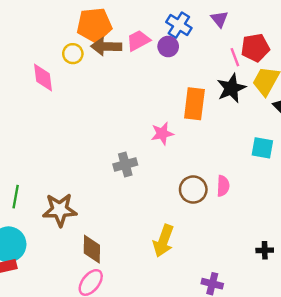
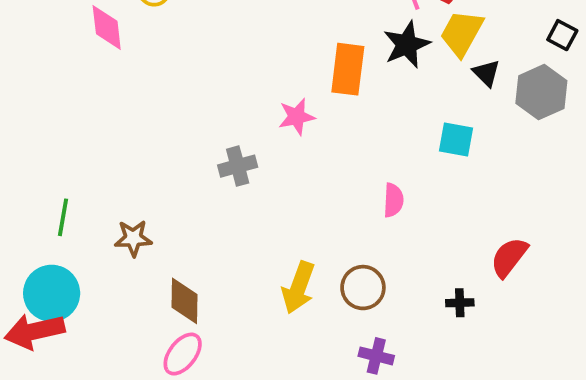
brown circle: (193, 190) -> (363, 288), moved
brown star: (60, 210) -> (133, 238), size x0.7

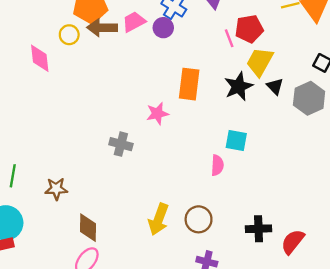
black star: (407, 45) -> (239, 86), moved
cyan square: (456, 139) -> (236, 141), moved
gray cross: (238, 166) -> (121, 144), turned 30
red semicircle: (509, 257) -> (293, 242), moved
black cross: (460, 303) -> (259, 229), size x1.5

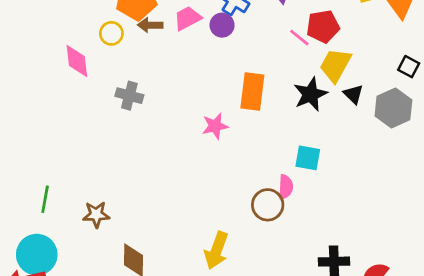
brown arrow: (102, 28) -> (150, 25), size x0.7
pink line: (229, 38) -> (299, 38), turned -30
gray cross: (121, 144) -> (129, 96), moved
brown circle: (199, 219) -> (268, 205), moved

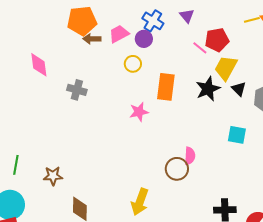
yellow circle: (111, 33) -> (133, 64), moved
cyan square: (308, 158) -> (237, 135), moved

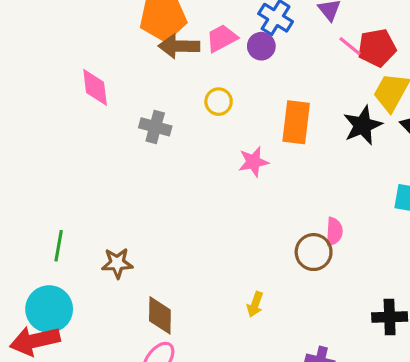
brown arrow: (92, 39) -> (179, 46), size x1.4
pink line: (200, 48) -> (350, 46), moved
yellow circle: (133, 64) -> (219, 102), moved
yellow arrow: (140, 202) -> (255, 304), size x0.6

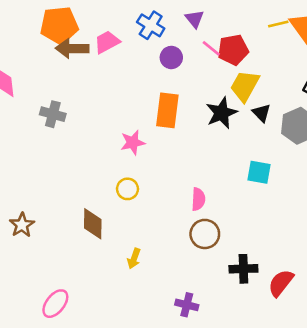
purple circle: (261, 46) -> (171, 57), moved
yellow circle: (219, 102) -> (128, 189), moved
brown circle: (314, 252) -> (205, 234), moved
brown star: (117, 263) -> (22, 225), turned -30
brown diamond: (160, 315) -> (93, 224), moved

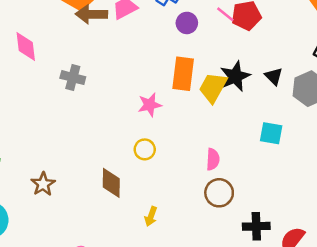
yellow trapezoid: (245, 86) -> (213, 87), moved

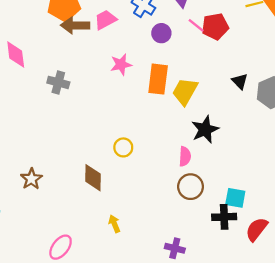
black star: (235, 76) -> (205, 130), moved
pink star: (150, 105) -> (121, 65), moved
cyan square: (271, 133) -> (235, 198), moved
yellow arrow: (151, 216) -> (114, 224), moved, turned 138

